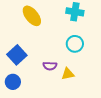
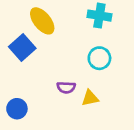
blue square: (17, 55) -> (22, 48), moved

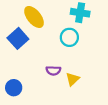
cyan circle: (99, 58) -> (69, 37), moved
yellow triangle: (90, 98) -> (73, 79), turned -32

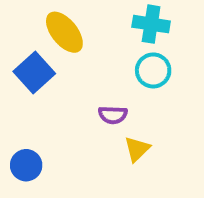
cyan circle: (69, 37) -> (153, 70), moved
purple semicircle: (53, 71) -> (113, 115), moved

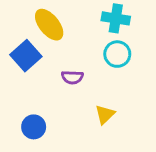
purple semicircle: (113, 115) -> (72, 77), moved
blue circle: (26, 165) -> (34, 127), moved

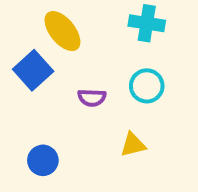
cyan circle: (117, 54) -> (147, 86), moved
yellow triangle: (105, 114) -> (133, 145), turned 30

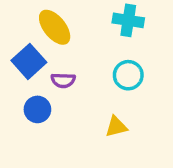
purple semicircle: (92, 98) -> (63, 80), moved
blue circle: (43, 160) -> (37, 109), moved

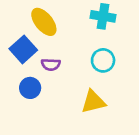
yellow triangle: (116, 127) -> (93, 102), size x1.4

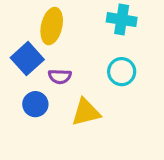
yellow ellipse: (44, 22) -> (52, 26), turned 52
yellow triangle: (93, 102) -> (86, 112), moved

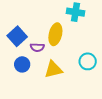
yellow ellipse: (52, 26) -> (55, 34), moved
cyan circle: (122, 72) -> (88, 61), moved

